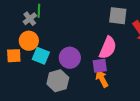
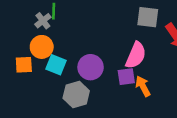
orange arrow: (102, 79) -> (143, 86), moved

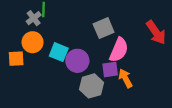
gray square: (148, 17) -> (104, 28), moved, turned -30
cyan square: (56, 65) -> (59, 52), moved
gray hexagon: (76, 95) -> (92, 86), moved

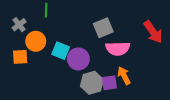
gray cross: (34, 18) -> (19, 25), moved
pink semicircle: (119, 50) -> (118, 49), turned 65
purple square: (110, 70) -> (109, 83), moved

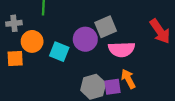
gray cross: (19, 25) -> (14, 23), turned 32
purple circle: (78, 59) -> (85, 39), moved

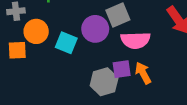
purple square: (112, 87) -> (122, 69), moved

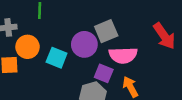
purple square: (122, 69) -> (104, 73), moved, turned 30

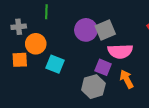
purple circle: (84, 44) -> (86, 30), moved
cyan square: (57, 58) -> (55, 64), moved

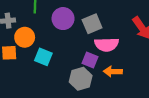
purple circle: (86, 30) -> (63, 19), moved
orange arrow: (127, 79) -> (113, 71), turned -60

